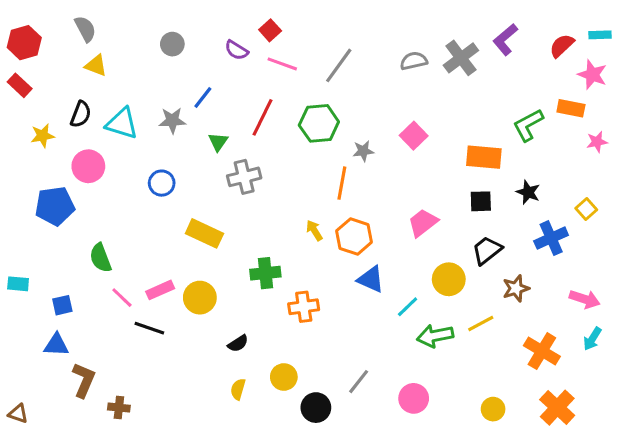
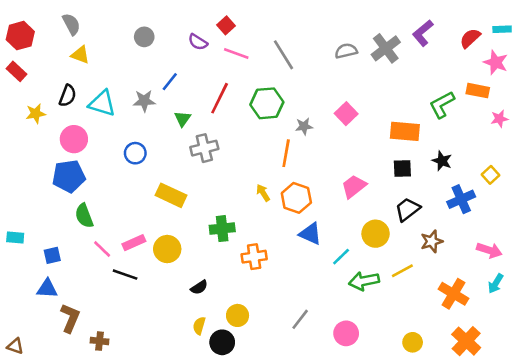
gray line: (339, 65) -> (284, 55), turned -68
blue pentagon: (55, 206) -> (69, 176), moved
black circle: (316, 408) -> (222, 342), moved

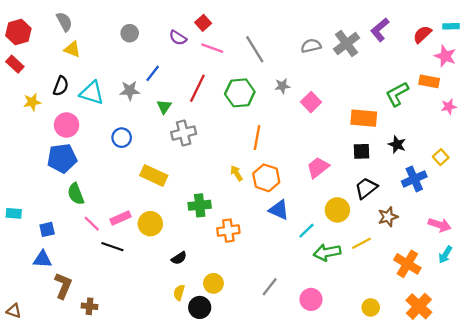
gray star: (304, 126) -> (282, 86), moved

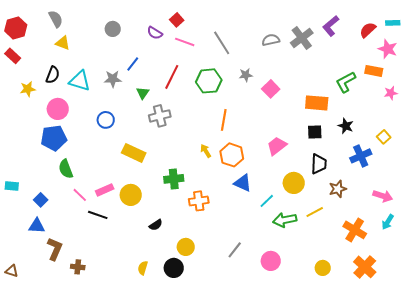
black trapezoid: (366, 188) -> (319, 164), turned 130
blue square: (47, 229) -> (41, 200), turned -32
yellow semicircle: (179, 293) -> (143, 268), moved

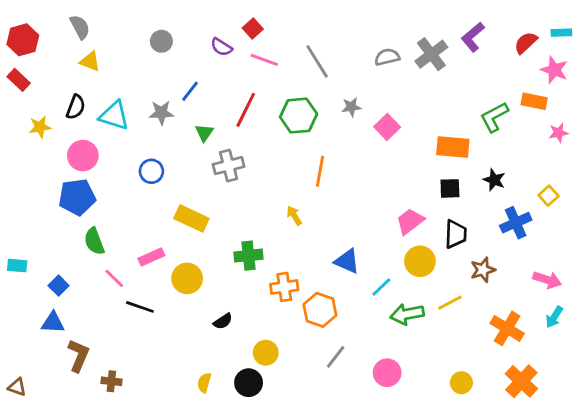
pink trapezoid: (277, 146) -> (410, 221), moved
orange hexagon: (232, 155) -> (320, 310), moved
pink rectangle: (105, 190) -> (151, 257), moved

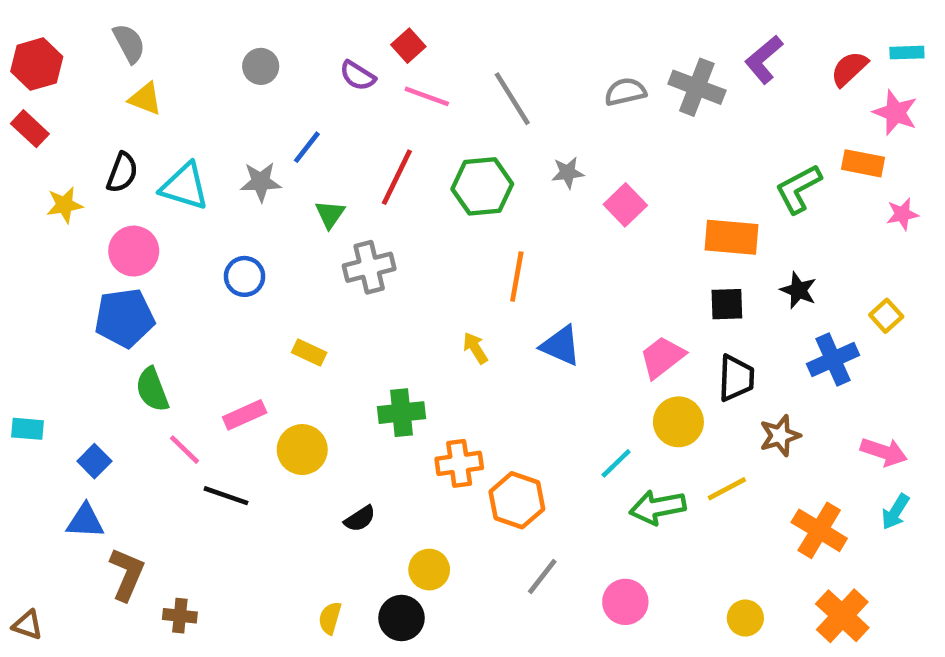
gray cross: (431, 54) -> (697, 87), turned -32
yellow rectangle: (191, 218) -> (309, 353), size x0.6
blue triangle: (347, 261) -> (561, 346), moved

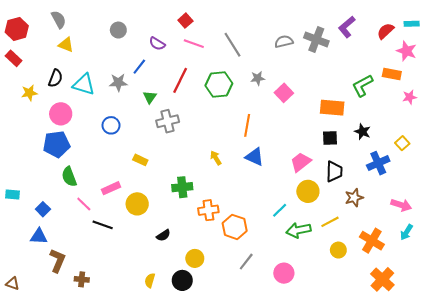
purple semicircle: (358, 76) -> (157, 44), moved
orange line: (517, 276) -> (247, 125), moved
yellow circle: (745, 618) -> (338, 250), moved

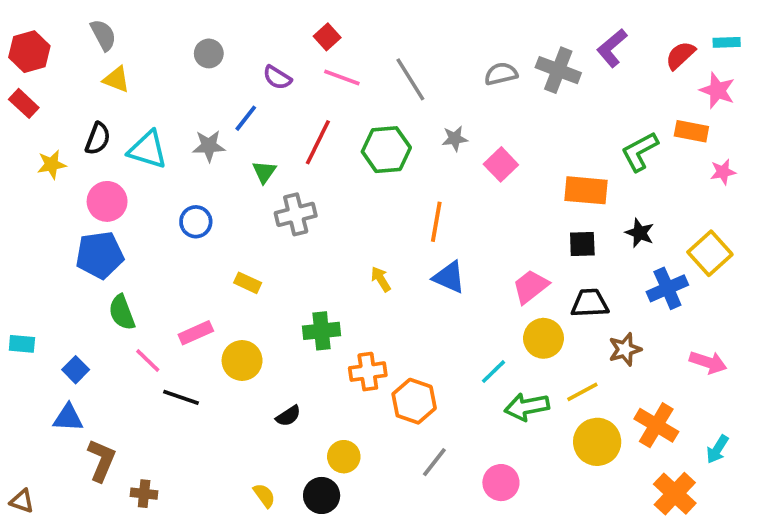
yellow square: (402, 143) -> (710, 253), size x1.6
black trapezoid: (334, 171) -> (590, 303), turned -95
cyan arrow: (406, 232) -> (717, 449), moved
yellow circle: (338, 250) -> (597, 442), size x1.6
yellow semicircle: (150, 280) -> (264, 495), turned 128

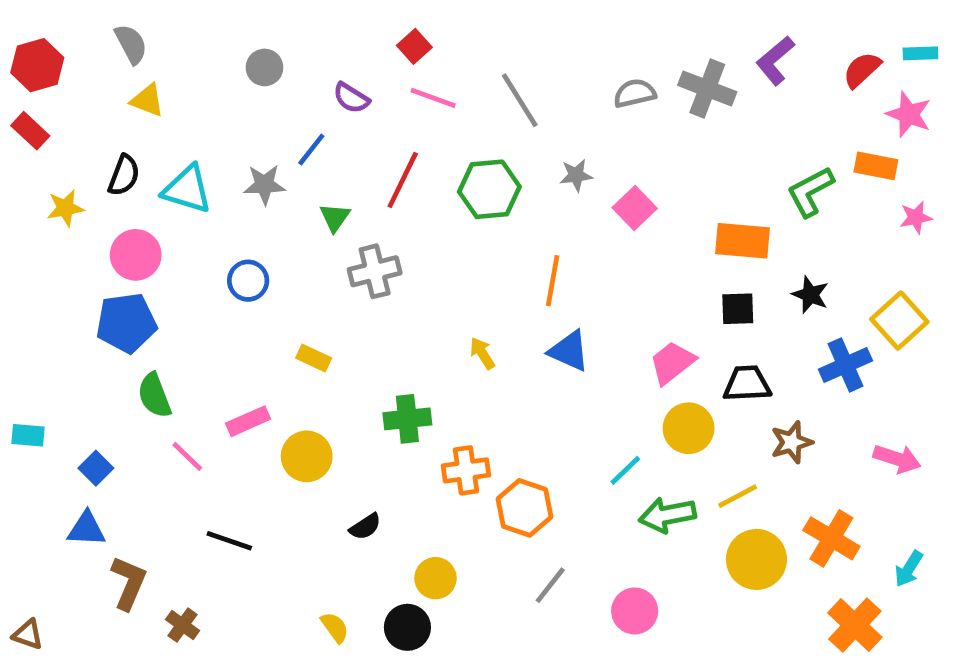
black line: (181, 397) -> (229, 541), moved
brown cross: (144, 494) -> (183, 625), turned 30

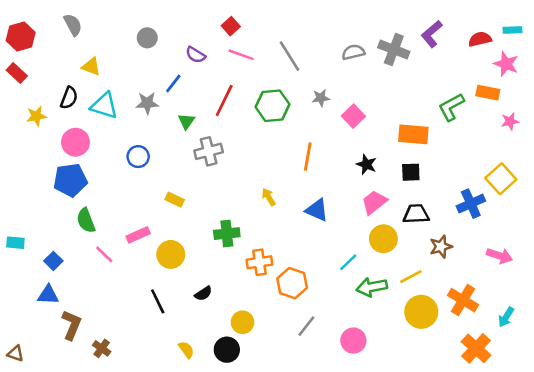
red semicircle: (862, 70) -> (480, 39), turned 30
yellow triangle: (147, 100) -> (91, 67), moved
black star: (810, 295) -> (366, 164), moved
blue triangle: (569, 351) -> (317, 210), moved
black line: (229, 541) -> (158, 301), moved, turned 45

